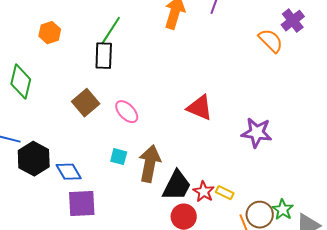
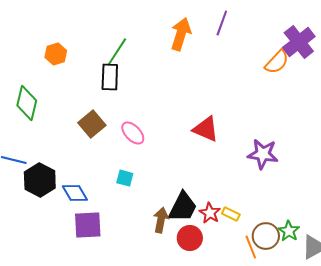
purple cross: (293, 21) -> (299, 42), size x1.4
orange semicircle: (271, 41) -> (277, 62), turned 88
brown arrow: (150, 164) -> (161, 220), moved, size x0.7

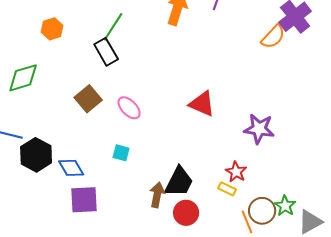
black rectangle: (110, 77) -> (106, 52), turned -32
green diamond: (27, 103) -> (23, 78), turned 60
red star: (210, 213) -> (236, 172), moved

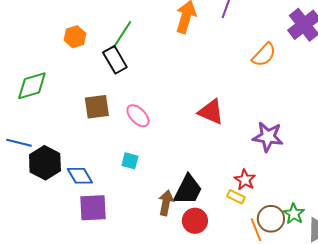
orange hexagon: (52, 29) -> (75, 37), moved
orange semicircle: (273, 37) -> (264, 55), moved
brown square: (88, 99) -> (97, 107), turned 32

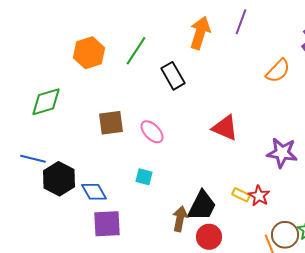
orange hexagon: (75, 37) -> (89, 53), size x1.4
black rectangle: (115, 60) -> (173, 76), moved
yellow rectangle: (236, 197) -> (241, 195), moved

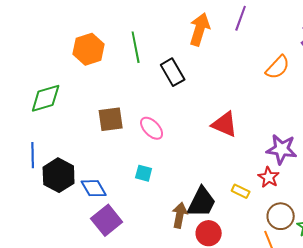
green line: (136, 51) -> (136, 47), turned -44
blue line: (33, 159) -> (33, 155), turned 75
red star: (259, 196) -> (269, 177), moved
purple square: (107, 224) -> (107, 220), turned -36
brown circle: (285, 235) -> (281, 216), moved

